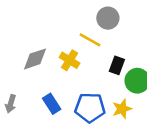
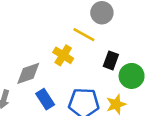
gray diamond: (35, 59) -> (28, 73), moved

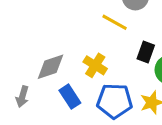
yellow cross: (63, 55) -> (95, 65), moved

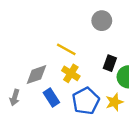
yellow line: (115, 22) -> (66, 49), moved
blue pentagon: (115, 101) -> (86, 101), turned -30

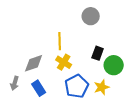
yellow line: (66, 49) -> (60, 41), turned 60
blue rectangle: (51, 97) -> (39, 88), moved

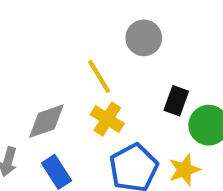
gray circle: (91, 16) -> (144, 38), moved
yellow line: (60, 41) -> (99, 76), turned -30

